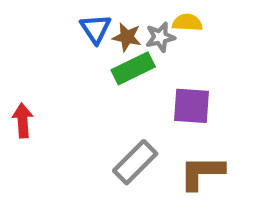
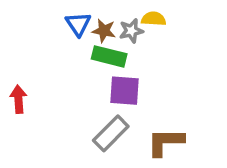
green rectangle: (133, 68) -> (109, 56), turned 40
purple square: (191, 106) -> (124, 91), moved

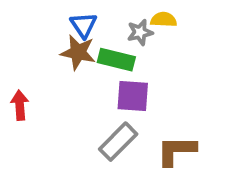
brown star: (104, 31) -> (78, 52), moved, size x1.4

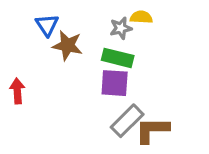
blue triangle: (84, 25) -> (47, 25), moved
green rectangle: (116, 60) -> (118, 58), moved
gray rectangle: (118, 142) -> (127, 121), moved

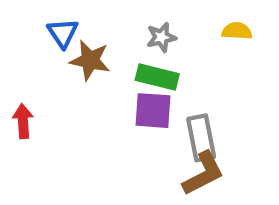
yellow semicircle: (141, 17) -> (237, 31), moved
gray rectangle: (127, 121) -> (201, 138), moved, turned -56
brown L-shape: (152, 130) -> (203, 174), turned 153

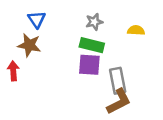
yellow semicircle: (237, 31) -> (136, 30), moved
brown star: (90, 60) -> (29, 45), moved

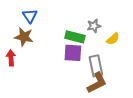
gray star: (94, 22) -> (94, 26), moved
yellow semicircle: (136, 30) -> (113, 39), moved, turned 136

